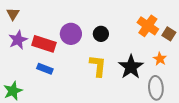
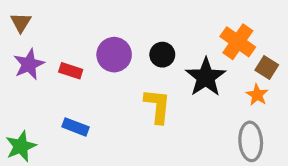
brown square: (169, 34) -> (267, 67), moved
red rectangle: (44, 44) -> (71, 71), size x0.6
black star: (131, 67) -> (206, 77), moved
blue rectangle: (45, 69) -> (76, 127), moved

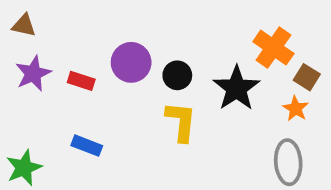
brown triangle: (21, 22) -> (24, 25), turned -50
black circle: (162, 55) -> (177, 75), moved

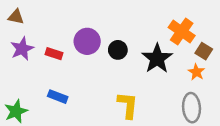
yellow L-shape: (181, 122) -> (128, 105), moved

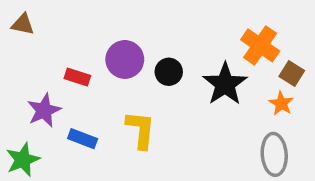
purple star: (22, 49) -> (44, 110), moved
yellow L-shape: (128, 105) -> (141, 130), moved

